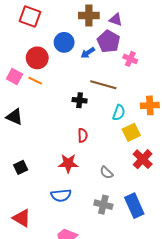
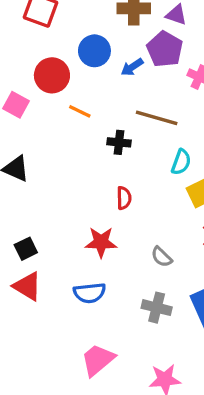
orange line: (35, 81) -> (80, 111), moved
red triangle: (22, 218) -> (27, 286), moved

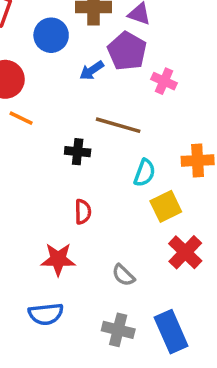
blue circle: (94, 51) -> (51, 35), moved
orange line: (80, 111) -> (21, 118), moved

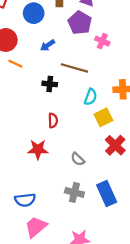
blue arrow: (92, 70) -> (48, 45), moved
blue semicircle: (46, 314) -> (25, 200), moved

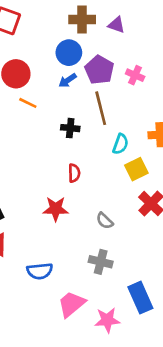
blue circle: (34, 13) -> (69, 53), moved
purple pentagon: (80, 23) -> (99, 70), moved
brown line: (74, 68) -> (101, 108), turned 60
blue rectangle: (107, 193) -> (140, 298), moved
pink trapezoid: (36, 227) -> (72, 304), moved

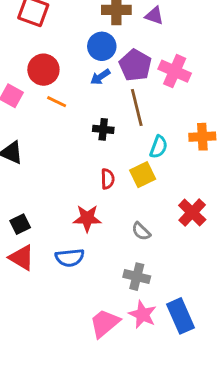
pink cross: (135, 75) -> (175, 71), size x1.5
yellow square: (136, 169) -> (143, 175), moved
blue semicircle: (40, 271) -> (70, 258), moved
pink star: (107, 320) -> (143, 314), moved, turned 30

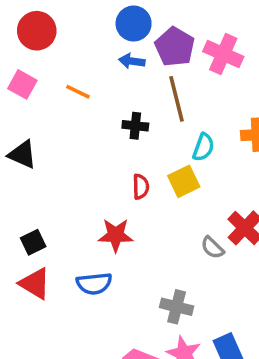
red circle: (43, 70) -> (37, 31), moved
blue arrow: (100, 77) -> (132, 61), turned 42
gray semicircle: (141, 231) -> (212, 248), moved

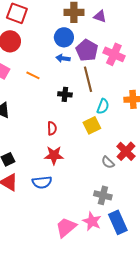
red semicircle: (141, 187) -> (52, 128), moved
gray cross: (177, 307) -> (103, 195), moved

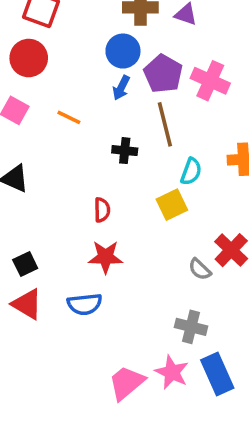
blue arrow: (63, 58) -> (121, 88), turned -72

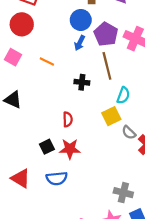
black square: (25, 264) -> (47, 147), moved
gray semicircle: (200, 269) -> (129, 132), moved

